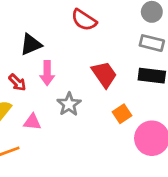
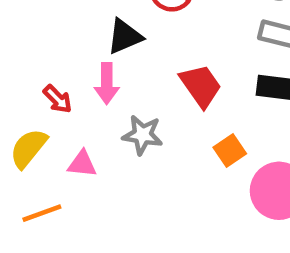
black triangle: (31, 44) -> (125, 36), moved
gray star: (69, 104) -> (143, 135), turned -30

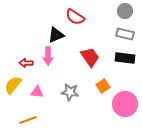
red arrow: (58, 99) -> (26, 63), turned 136
gray star: (143, 135) -> (70, 92), moved
orange line: (42, 213) -> (28, 120), moved

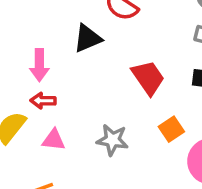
pink arrow: (48, 56) -> (39, 65), moved
red arrow: (26, 63) -> (43, 101), moved

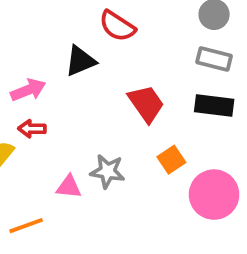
pink arrow: (39, 65) -> (28, 90), turned -112
pink triangle: (54, 140) -> (69, 187), moved

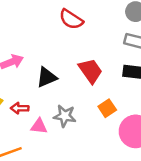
black triangle: (80, 61) -> (47, 77), moved
red arrow: (32, 129) -> (20, 108), moved

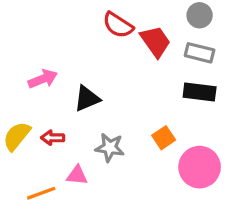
red trapezoid: (90, 71) -> (155, 41), moved
pink triangle: (39, 126) -> (77, 175), moved

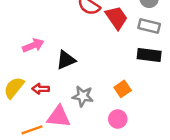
pink circle: (200, 167) -> (118, 119), moved, size x0.6
pink triangle: (77, 175) -> (59, 117), size x1.5

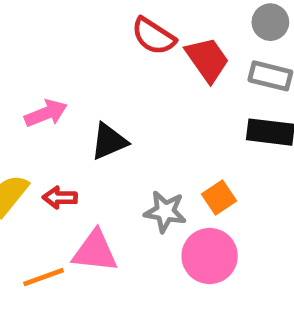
gray star: (83, 96) -> (165, 212), moved
pink circle: (118, 119) -> (210, 256), size x1.5

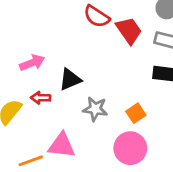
red arrow: (60, 198) -> (41, 98), moved
gray star: (165, 212) -> (95, 109), moved

